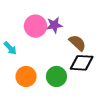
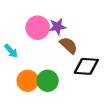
brown semicircle: (77, 43) -> (69, 45), moved
green circle: (56, 76) -> (48, 81), moved

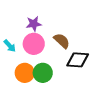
purple star: (58, 27) -> (34, 24), moved
pink circle: (38, 28) -> (34, 44), moved

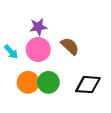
black diamond: (78, 60) -> (88, 85), moved

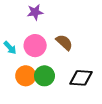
purple star: (38, 27) -> (35, 12), moved

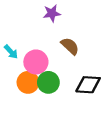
purple star: (35, 12) -> (52, 13), moved
pink circle: (35, 46) -> (36, 62), moved

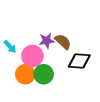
purple star: (52, 13) -> (47, 41), moved
black diamond: (88, 85) -> (79, 61), moved

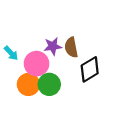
brown semicircle: (63, 42) -> (71, 47), turned -144
black diamond: (79, 61) -> (90, 69), turned -35

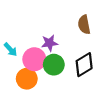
brown semicircle: (71, 47) -> (84, 25), moved
green circle: (49, 84) -> (54, 65), moved

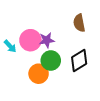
pink circle: (34, 59) -> (30, 40), moved
orange circle: (27, 79) -> (39, 74), moved

